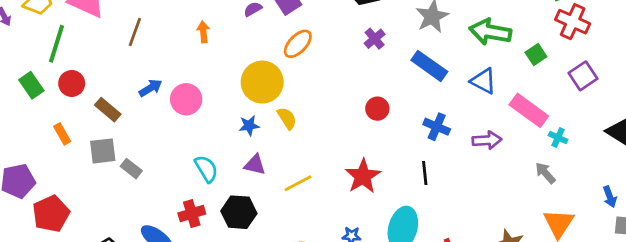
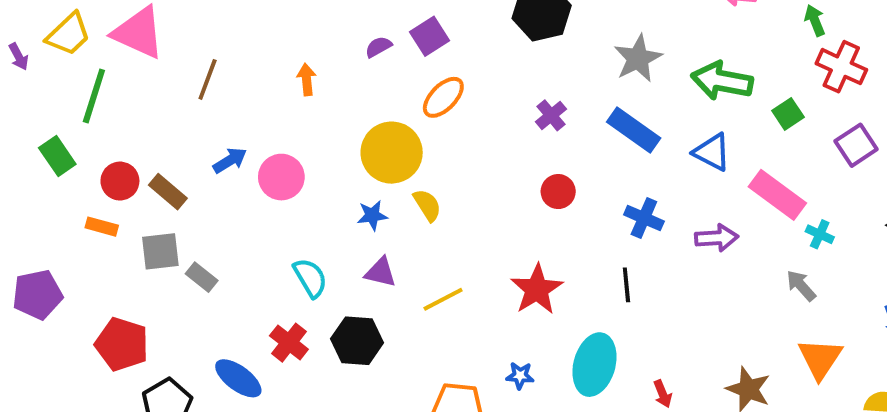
purple cross: (375, 39) -> (551, 115), moved
red circle: (72, 83) -> (120, 181), moved
orange rectangle: (62, 134) -> (102, 227), turned -45
red pentagon: (51, 214) -> (122, 344), moved, turned -30
red cross: (192, 214) -> (289, 343), turned -35

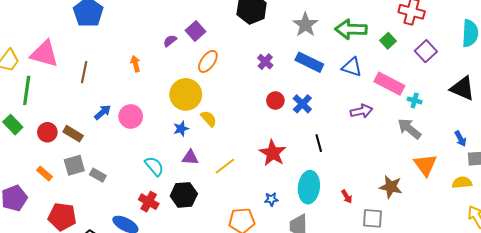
blue cross: (644, 218) -> (302, 104), moved, turned 30
orange rectangle: (102, 227) -> (44, 174), moved, turned 35
gray arrow: (801, 286) -> (409, 129), size x1.4

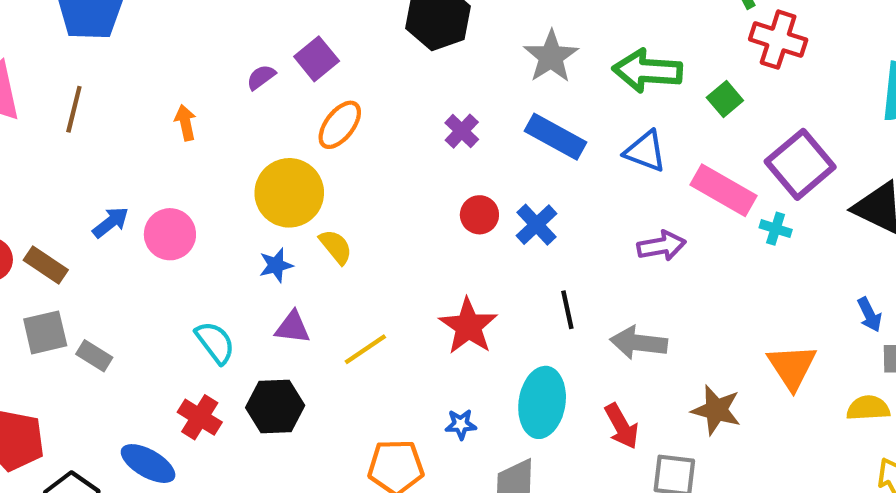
purple square: (426, 51) -> (800, 164), moved, size x1.4
brown line: (84, 72) -> (74, 109), moved
gray arrow: (409, 129) -> (639, 343), moved, turned -35
red arrow: (347, 197) -> (622, 426), size x1.5

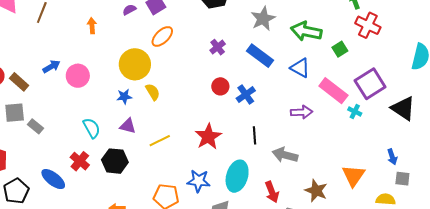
blue star: (461, 424) -> (199, 181), size x1.6

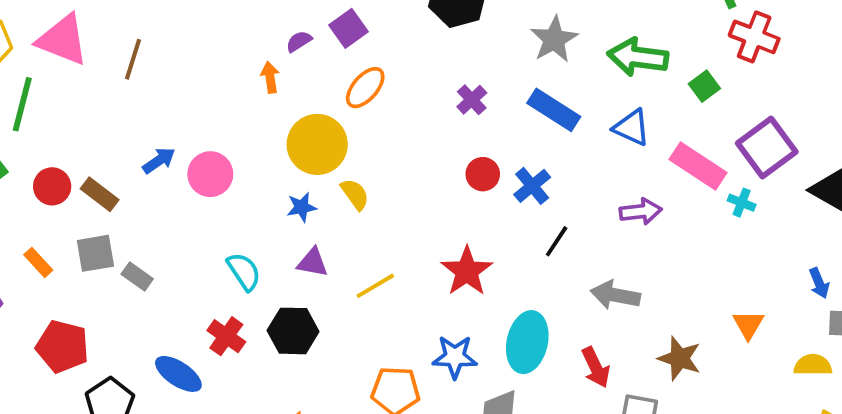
orange arrow: (92, 26) -> (270, 77), moved
black line: (254, 135) -> (557, 241), moved, turned 42
orange triangle: (354, 176) -> (748, 325), size x0.7

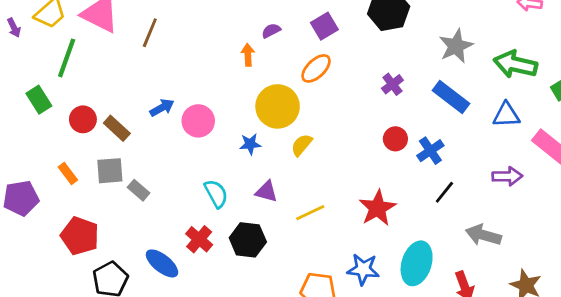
purple square: (348, 28) -> (324, 26), moved
blue triangle: (632, 128) -> (506, 115), turned -32
yellow semicircle: (355, 194) -> (302, 145), turned -110
blue star: (302, 207) -> (250, 144), moved

